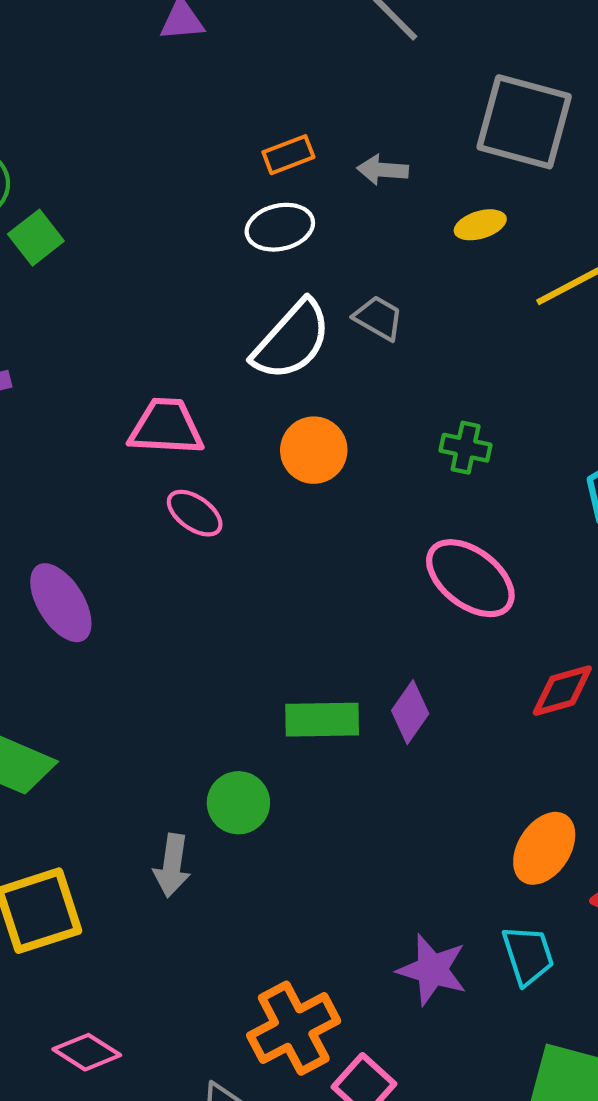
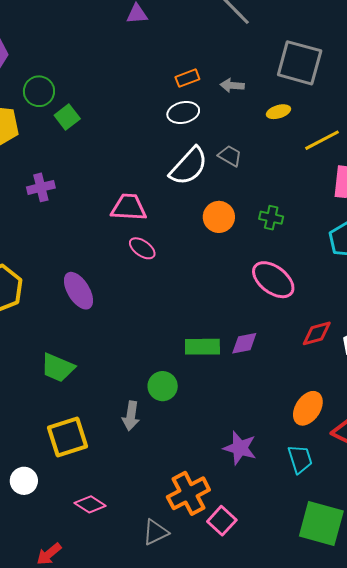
orange circle: (314, 450) -> (219, 217), moved
purple diamond: (410, 712) -> (244, 343), turned 44
purple star: (432, 970) -> (240, 448), moved

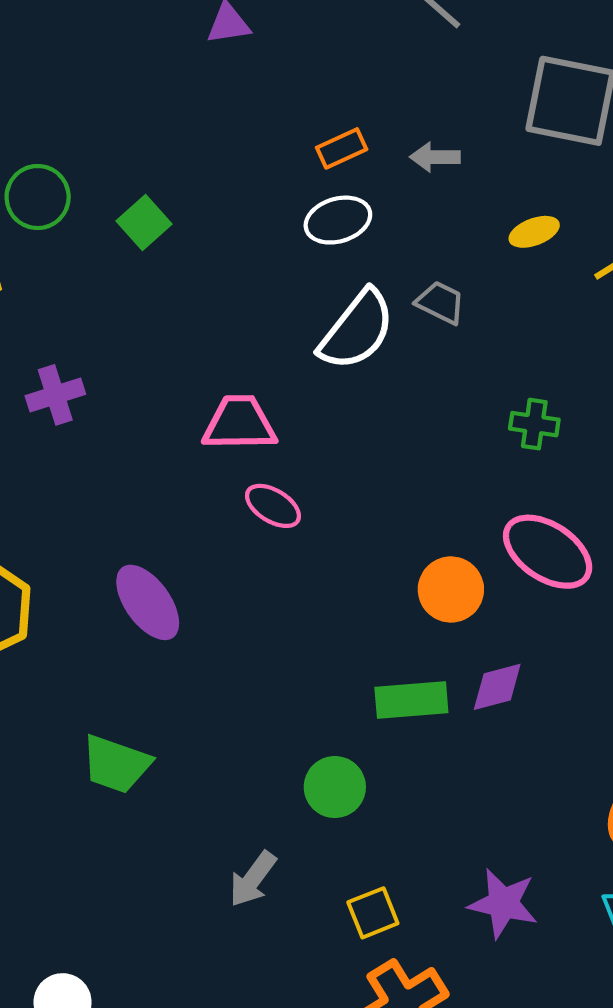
yellow ellipse: (278, 112) -> (534, 232), moved
green square: (67, 117) -> (144, 223), moved
orange circle: (219, 217) -> (451, 589), moved
gray arrow: (131, 416) -> (253, 879), moved, turned 32
yellow square: (67, 437) -> (373, 913), moved, size x0.6

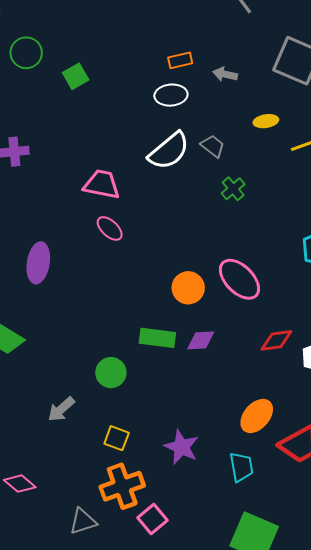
green cross: (534, 424) -> (233, 189), moved, turned 30
purple ellipse: (148, 602) -> (38, 263), turned 33
yellow square: (373, 913) -> (117, 438), turned 30

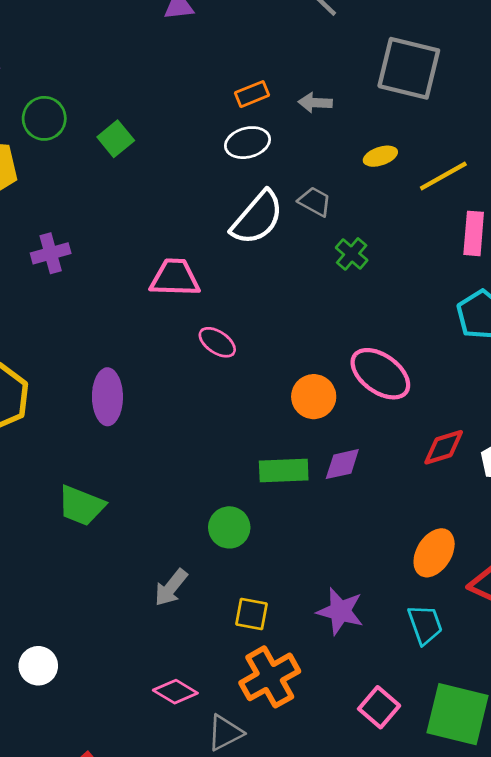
pink ellipse: (110, 228) -> (217, 342), moved
pink diamond: (20, 484) -> (175, 692), moved
pink square: (152, 519) -> (379, 707), moved

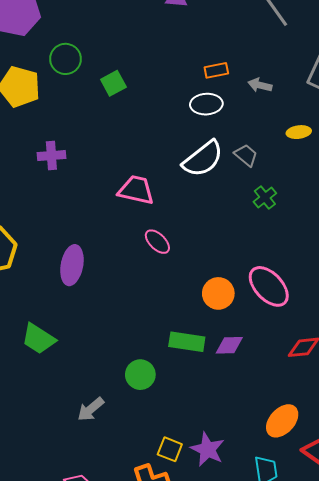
yellow square: (252, 614) -> (170, 449), moved

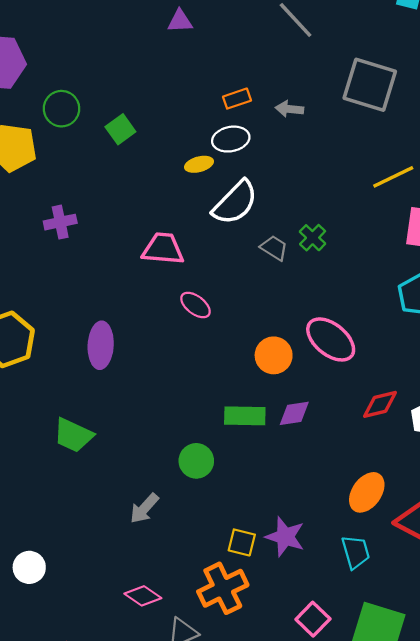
yellow ellipse: (299, 132) -> (199, 164), moved
gray trapezoid: (246, 155) -> (274, 248), moved

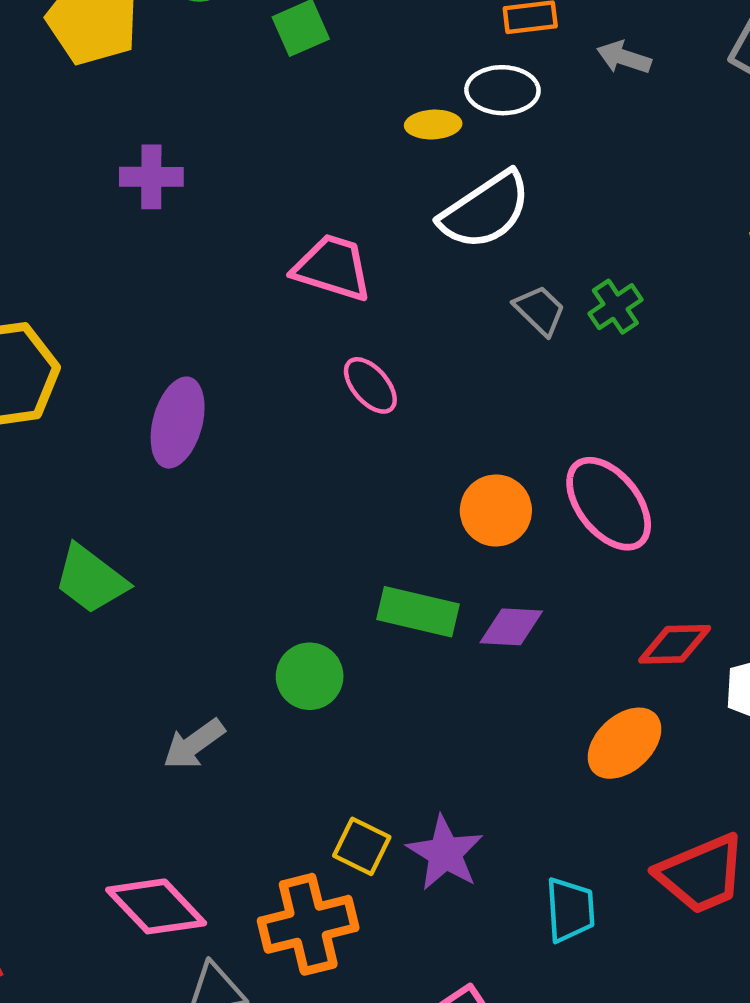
orange ellipse: (367, 492) -> (624, 743), moved
pink diamond: (143, 596) -> (156, 906), size x1.4

